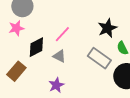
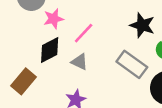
pink star: (16, 28) -> (54, 19), moved
black star: (107, 28) -> (142, 25), turned -30

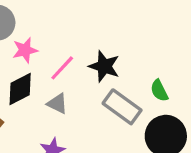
black star: (142, 25) -> (104, 66), moved

